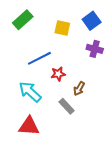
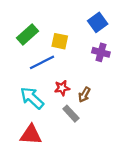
green rectangle: (23, 20) -> (27, 35), moved
yellow square: (62, 28) -> (60, 41), moved
red star: (58, 74) -> (62, 88), moved

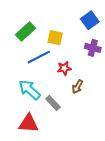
red star: (62, 88) -> (64, 68), moved
gray rectangle: (71, 114) -> (53, 103), moved

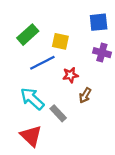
blue square: (90, 20) -> (99, 22), turned 30
red triangle: (29, 123) -> (31, 136), turned 40

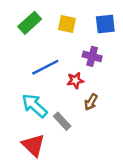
green rectangle: (28, 35) -> (30, 23), moved
yellow square: (60, 41) -> (67, 24), moved
purple cross: (102, 53) -> (92, 56), moved

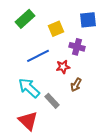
yellow square: (67, 24) -> (56, 29), moved, turned -35

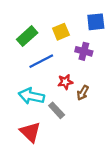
green rectangle: (25, 19) -> (27, 36), moved
red star: (63, 67) -> (65, 82), moved
cyan arrow: (29, 88) -> (31, 96), turned -30

